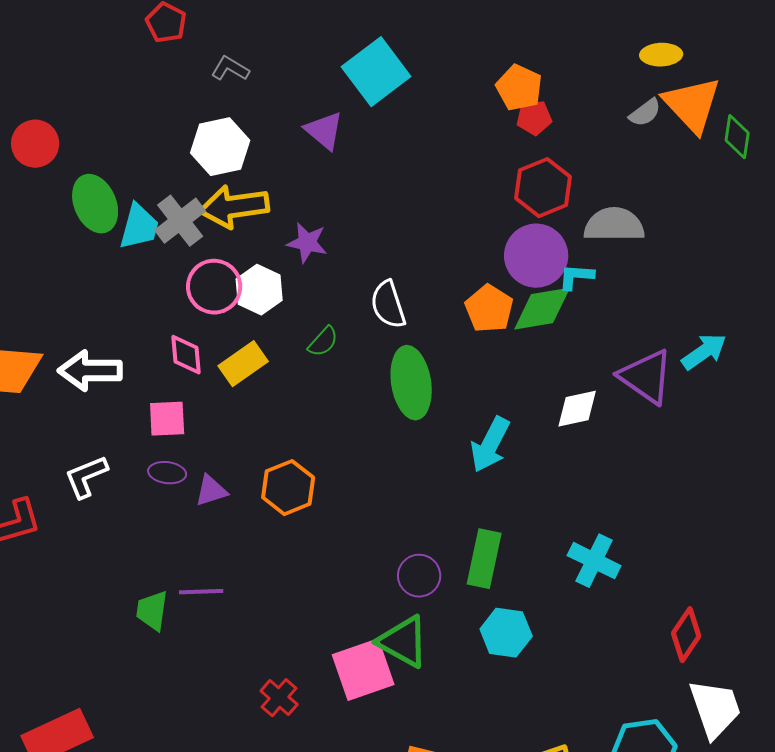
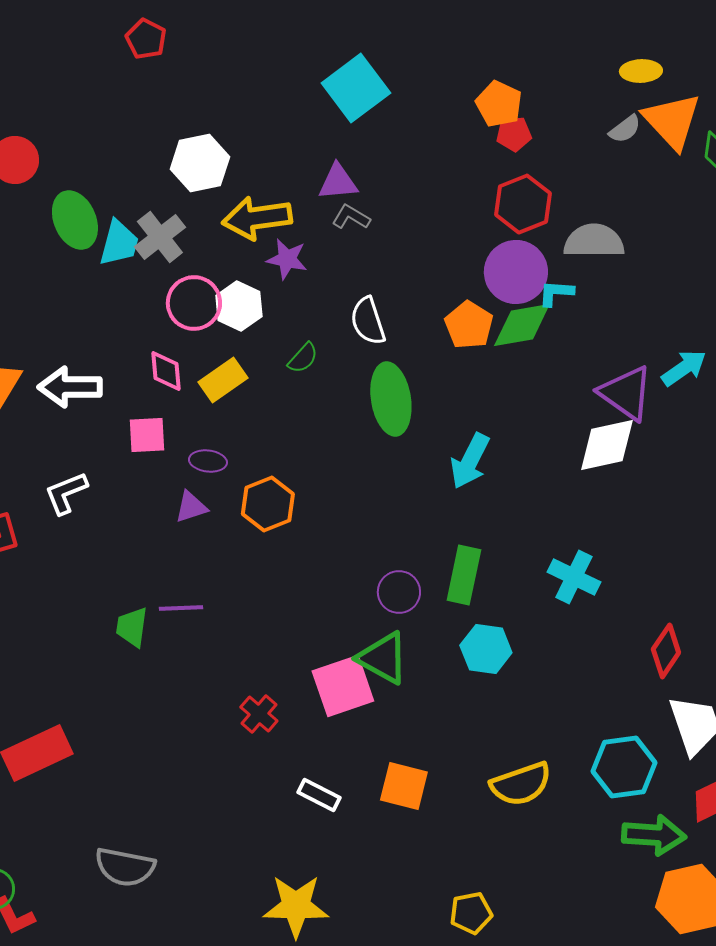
gray L-shape: (230, 69) -> (351, 217), moved
purple triangle: (324, 131) -> (338, 182), moved, turned -45
yellow arrow: (234, 207) -> (257, 218), moved
white diamond: (577, 409) -> (607, 445), moved, size x1.4
purple ellipse: (167, 473) -> (208, 461), moved

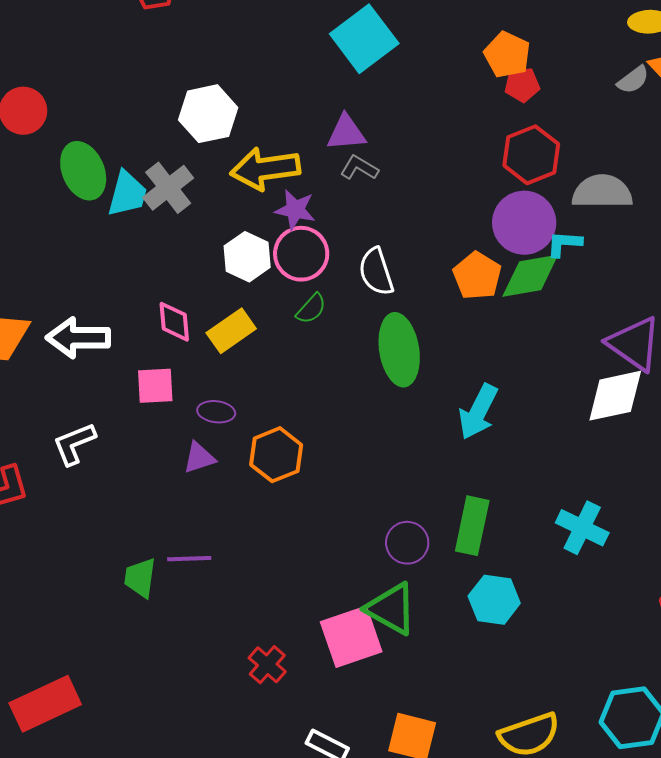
pink circle: (194, 303) -> (301, 254), moved

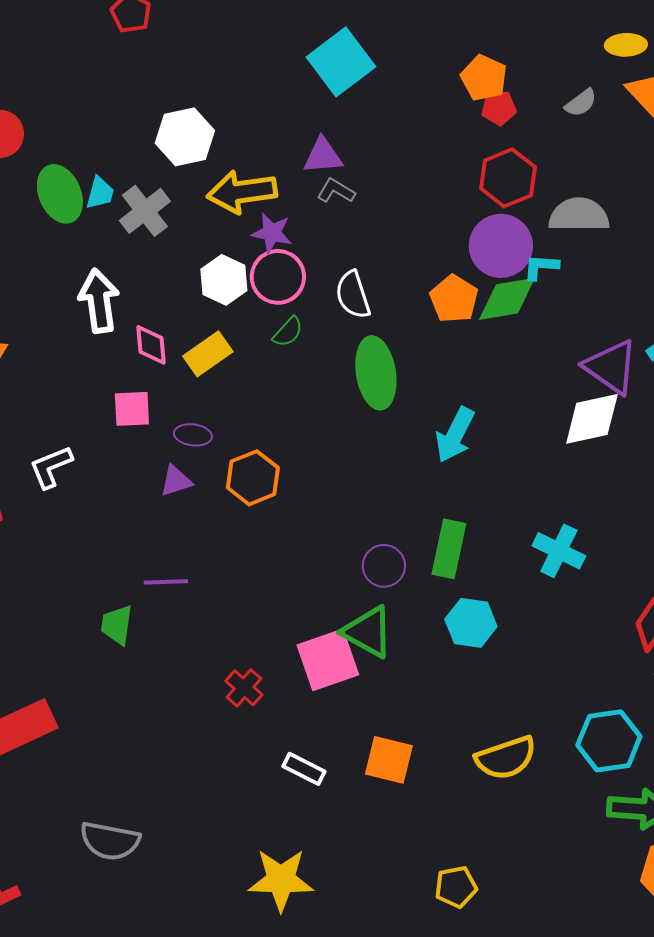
gray semicircle: (633, 80) -> (581, 103), moved
cyan trapezoid: (127, 194) -> (100, 193), moved, size x0.7
white arrow: (78, 338) -> (99, 301), moved, turned 82
green trapezoid: (140, 578) -> (117, 625), moved

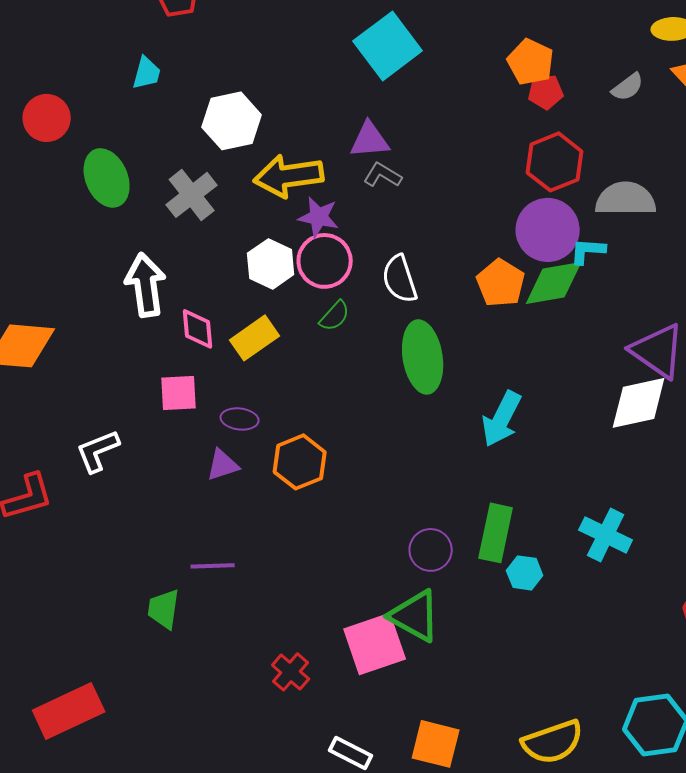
cyan trapezoid: (100, 193) -> (147, 73), moved
cyan hexagon: (471, 623) -> (525, 573), moved, size x0.7

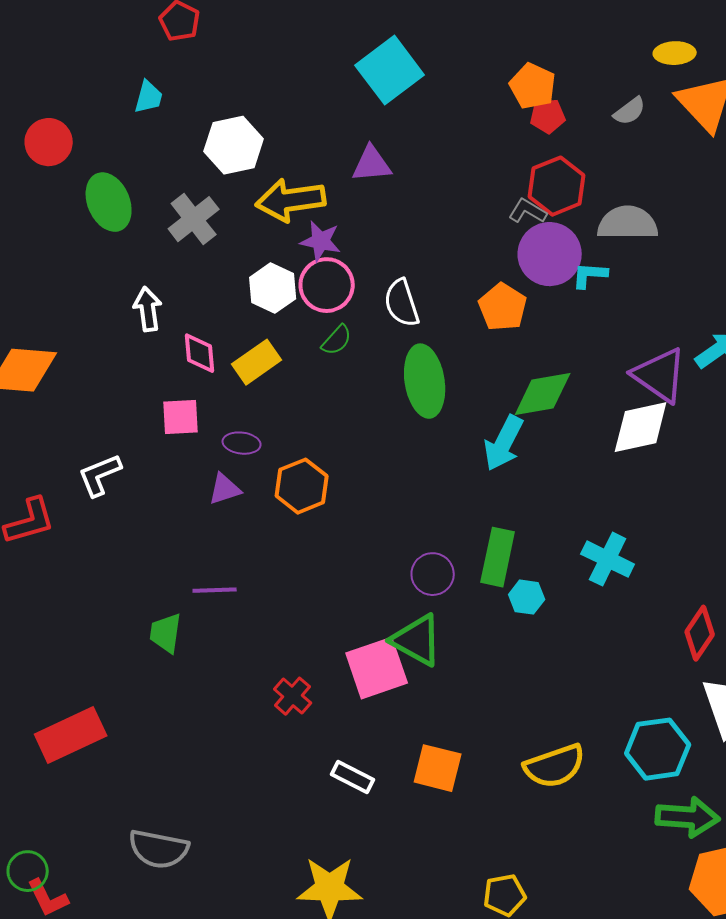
gray L-shape: (383, 175) -> (528, 211), moved
green diamond: (554, 283) -> (543, 394), moved
white arrow: (146, 285) -> (148, 309), size x0.7

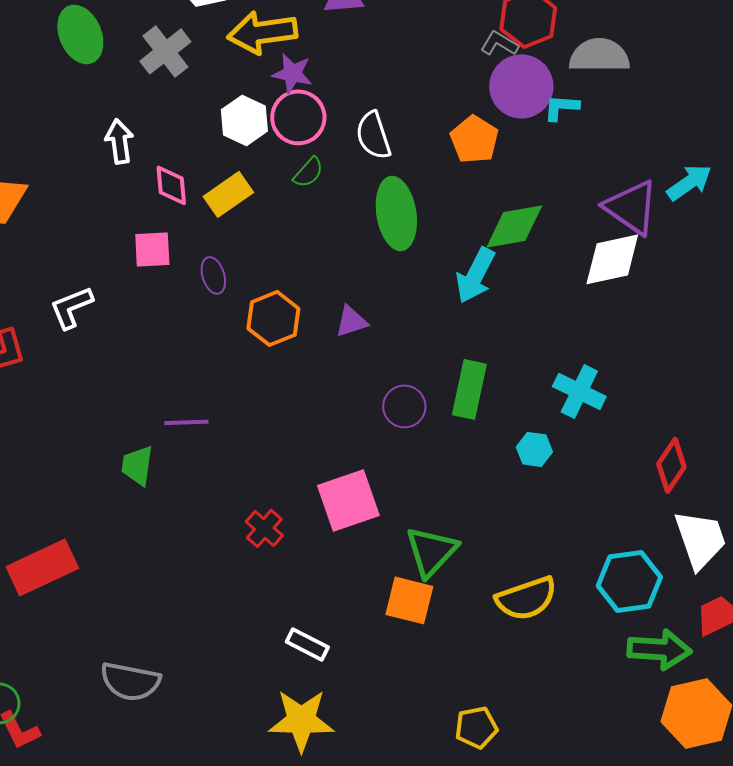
purple ellipse: (242, 443) -> (213, 275), turned 66
purple triangle: (225, 489) -> (351, 321), moved
cyan hexagon: (527, 597) -> (534, 449), moved
green triangle: (417, 640) -> (431, 551), moved, turned 44
white rectangle: (353, 777) -> (307, 644), moved

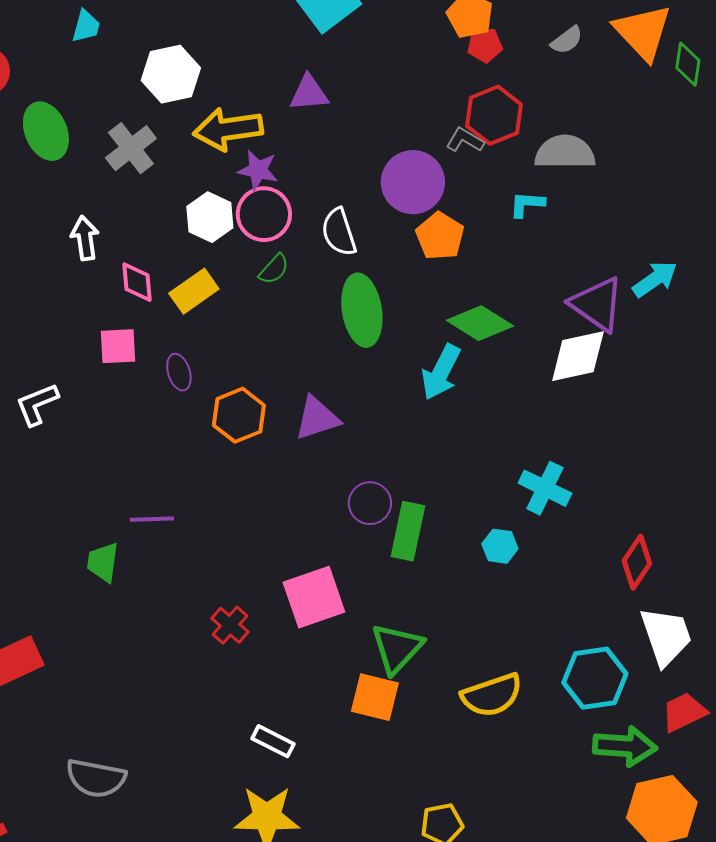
purple circle: (521, 86) -> (413, 182), moved
green diamond: (514, 226) -> (480, 323), turned 42
purple triangle: (351, 321) -> (317, 418), size x1.4
green rectangle: (469, 389) -> (408, 531), moved

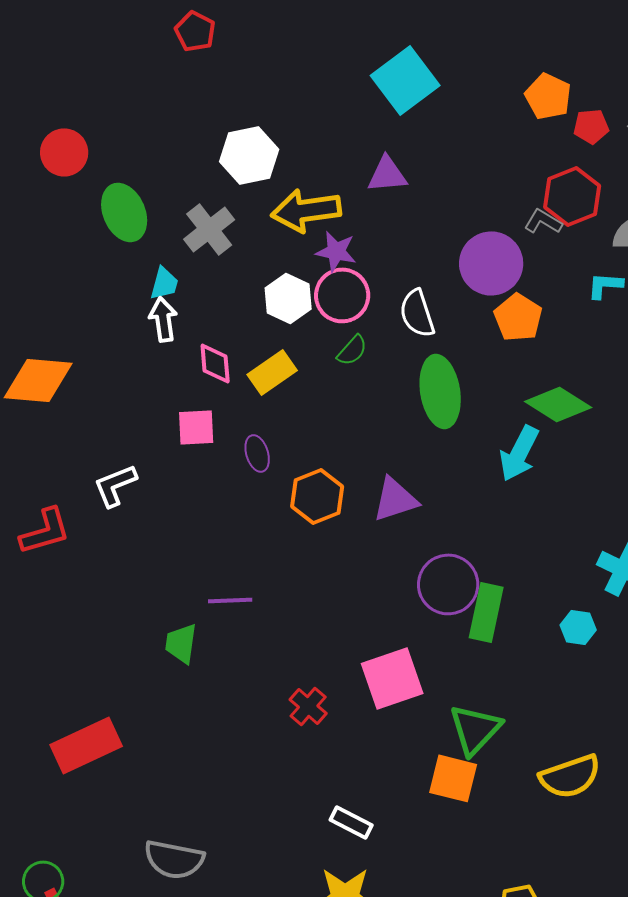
cyan trapezoid: (86, 26) -> (164, 283), moved
red pentagon: (485, 45) -> (591, 126), moved
purple circle: (370, 503) -> (448, 584), size x1.4

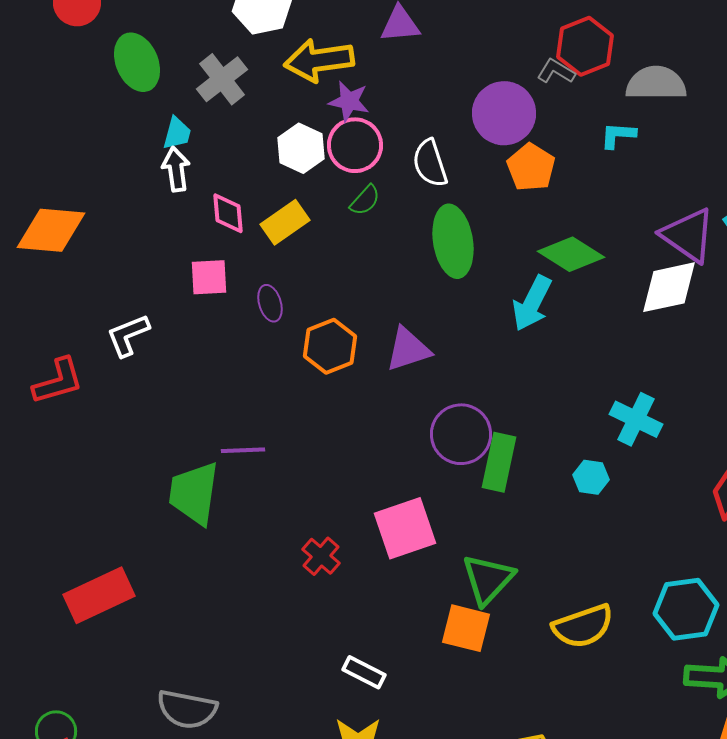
green trapezoid: (181, 643) -> (194, 493), size x1.6

